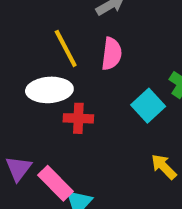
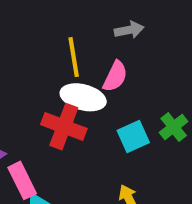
white ellipse: (49, 90) -> (83, 97), moved
red cross: (78, 118) -> (64, 127), size x1.5

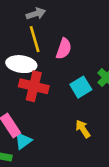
gray arrow: (129, 30) -> (36, 14), moved
white ellipse: (83, 97) -> (21, 64), moved

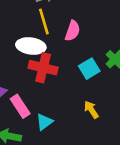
cyan triangle: (23, 141) -> (44, 122), moved

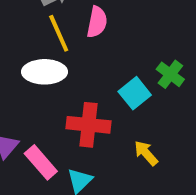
pink semicircle: (73, 31) -> (97, 22), moved
red cross: (43, 68) -> (88, 125), moved

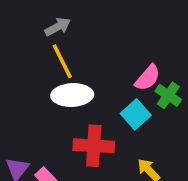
pink semicircle: (97, 22) -> (148, 78), moved, turned 32
white ellipse: (44, 72) -> (72, 95), moved

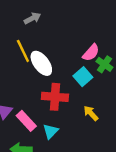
yellow line: (62, 61) -> (23, 51), moved
white ellipse: (72, 95) -> (41, 63), turned 55

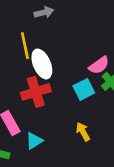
red cross: (55, 97) -> (36, 92), moved, turned -35

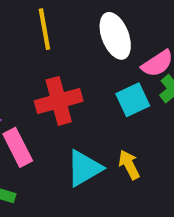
white ellipse: (42, 64) -> (115, 36), moved
cyan triangle: (34, 141) -> (84, 168), moved, size x1.4

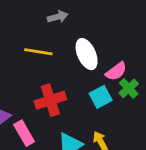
yellow line: (44, 29) -> (38, 52), turned -68

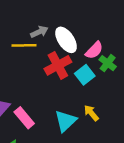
gray arrow: (58, 17) -> (39, 32), moved
red cross: (50, 100) -> (58, 65), moved

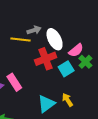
pink rectangle: (24, 118) -> (14, 82), moved

